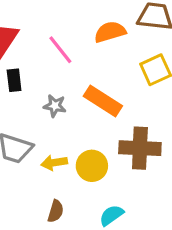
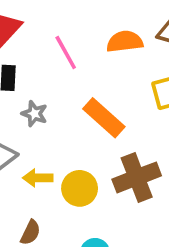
gray star: (55, 106) -> (34, 114), moved
brown cross: (140, 148) -> (137, 177), turned -33

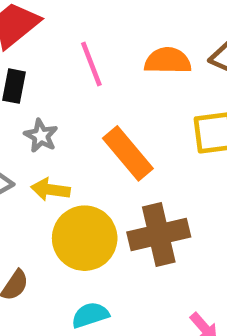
yellow arrow: (38, 178) -> (50, 190), moved
yellow circle: (80, 188) -> (85, 238), size x1.4

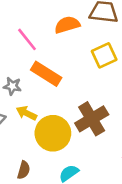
orange rectangle: (128, 153) -> (46, 74), moved
yellow arrow: (50, 190) -> (26, 113), turned 36

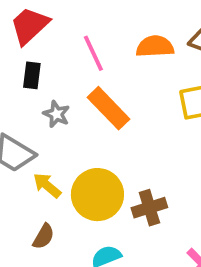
yellow arrow: (26, 113) -> (47, 185), moved
brown cross: (92, 119) -> (149, 208), moved, size x0.7

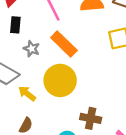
yellow circle: (97, 195) -> (60, 80), moved
brown cross: (149, 208) -> (91, 118), moved, turned 30

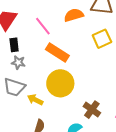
gray star: (32, 49) -> (18, 63), moved
brown cross: (91, 118) -> (92, 110), turned 36

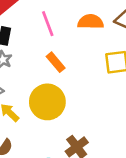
orange rectangle: (57, 52) -> (56, 62), size x0.7

